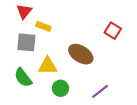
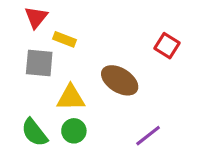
green semicircle: (23, 78) -> (34, 132), moved
green circle: (60, 88) -> (74, 131), moved

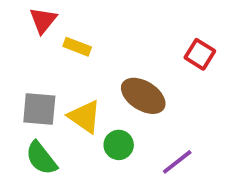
gray square: (39, 63) -> (39, 109), moved
yellow triangle: (71, 98) -> (85, 117), turned 36
green circle: (74, 131) -> (119, 145), moved

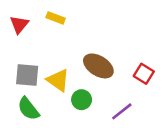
red triangle: (43, 20) -> (19, 24), moved
yellow rectangle: (77, 47) -> (56, 18), moved
red square: (200, 54) -> (144, 74), moved

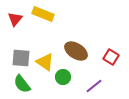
yellow rectangle: (56, 18) -> (43, 14), size x1.5

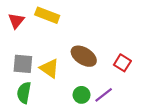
green circle: (63, 77) -> (82, 95), moved
green semicircle: (22, 84) -> (24, 93), turned 48

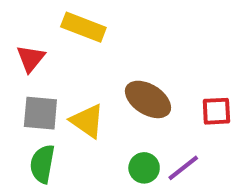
red triangle: (16, 21) -> (31, 58), moved
red square: (122, 63) -> (216, 111), turned -35

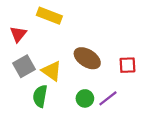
gray square: (40, 113) -> (24, 66), turned -35
green semicircle: (42, 164) -> (40, 96), moved

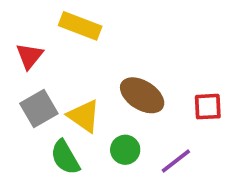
green semicircle: (40, 96) -> (65, 157), turned -40
green circle: (85, 98) -> (125, 150), moved

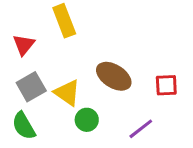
yellow rectangle: (80, 26) -> (64, 21), turned 48
green circle: (125, 150) -> (87, 120), moved
green semicircle: (65, 157) -> (24, 126), moved

